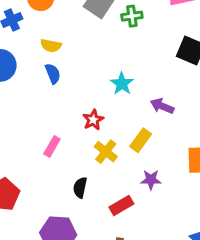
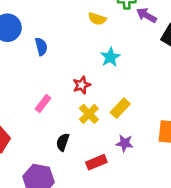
yellow semicircle: (51, 45) -> (97, 19), moved
blue semicircle: (53, 74) -> (41, 47), moved
purple arrow: (162, 106) -> (146, 15), moved

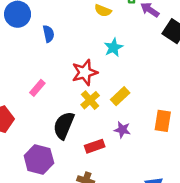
red star: (82, 85) -> (85, 72), size x1.5
pink rectangle: (43, 103) -> (37, 88), moved
black semicircle: (63, 142) -> (64, 125), size x1.6

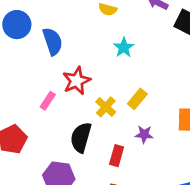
blue semicircle: (49, 34) -> (53, 41), size x1.5
red star: (85, 72) -> (77, 81), moved
red rectangle: (95, 146) -> (117, 156), turned -48

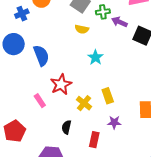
yellow rectangle: (137, 99) -> (108, 96), turned -56
pink rectangle: (48, 101) -> (40, 101), turned -64
black semicircle: (81, 137) -> (66, 127), size x0.6

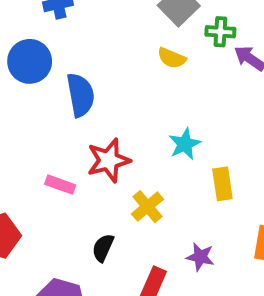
cyan star: (95, 57) -> (185, 144), moved
yellow rectangle: (108, 96) -> (222, 184), moved
pink rectangle: (40, 101) -> (60, 185), turned -48

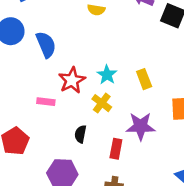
cyan star: (185, 144) -> (107, 75), moved
purple star: (200, 257) -> (141, 126), size x1.6

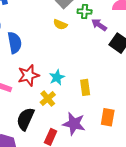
black semicircle: (80, 134) -> (25, 119), size x1.6

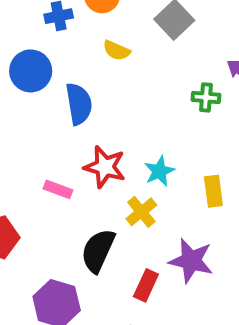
green cross: (85, 12) -> (206, 97), moved
yellow semicircle: (60, 24) -> (116, 50), moved
red star: (28, 75) -> (105, 167), turned 30

